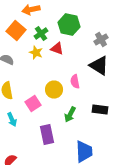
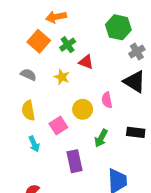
green hexagon: (69, 25) -> (118, 27), moved
yellow star: (36, 53) -> (62, 77), moved

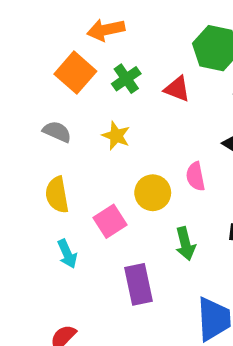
red triangle: (86, 62) -> (177, 89), moved
green arrow: (101, 138) -> (185, 244), turned -42

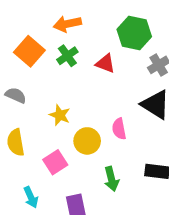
orange arrow: (106, 30) -> (67, 24), moved
yellow star: (116, 136) -> (60, 115), moved
cyan arrow: (67, 254) -> (31, 197), moved

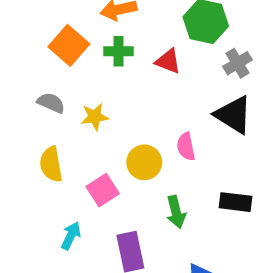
green cross: (67, 56) -> (118, 51), turned 35
yellow star: (60, 115) -> (95, 117), moved, turned -30
cyan arrow: (31, 197) -> (71, 236), turned -130

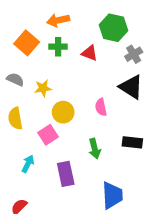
yellow circle: (144, 162) -> (63, 112), moved

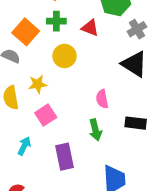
orange square: (27, 43) -> (26, 32), moved
yellow star: (43, 88) -> (38, 84), moved
pink semicircle: (101, 107) -> (102, 99), moved
yellow circle: (63, 112) -> (65, 56), moved

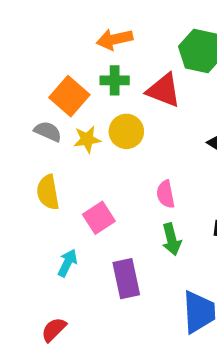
red triangle: (90, 28) -> (164, 90), size x1.4
yellow star: (38, 84) -> (87, 139), moved
pink semicircle: (102, 99) -> (166, 194), moved

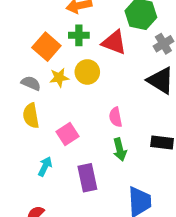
gray semicircle: (48, 131) -> (31, 83), moved

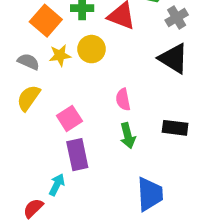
yellow semicircle: (31, 116) -> (28, 98), turned 45
cyan arrow: (45, 166) -> (57, 185), moved
purple rectangle: (87, 178) -> (77, 155), moved

